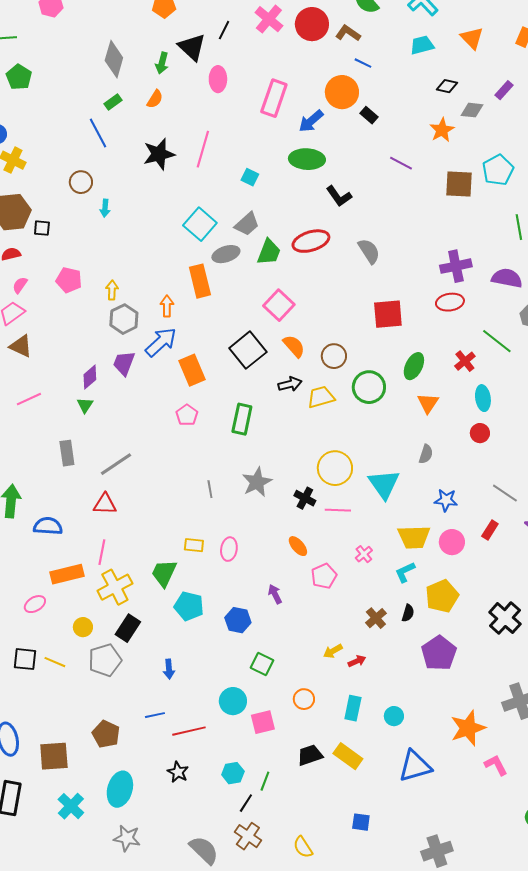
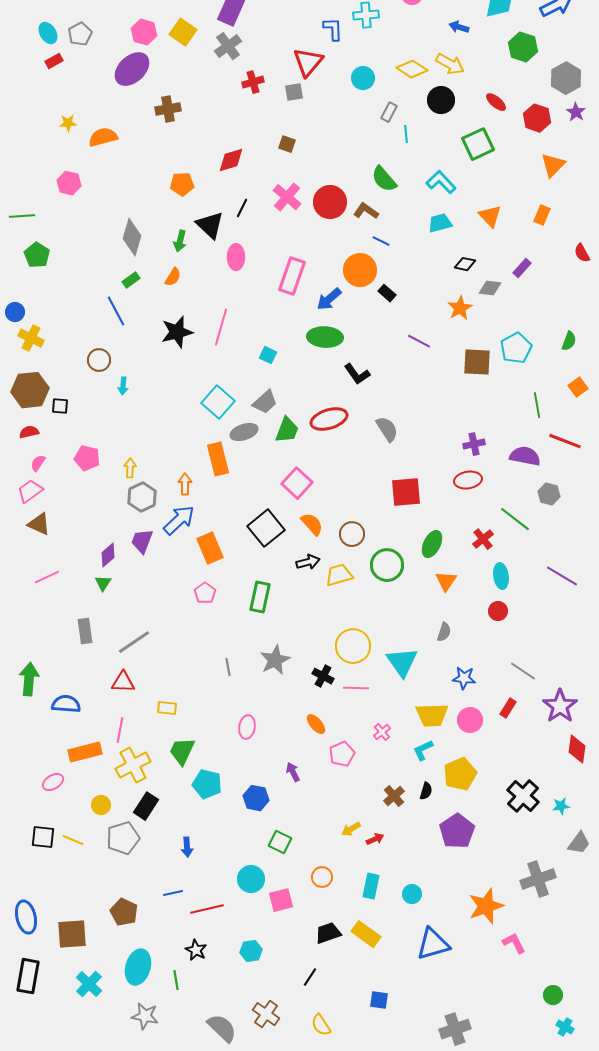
purple cross: (456, 266) -> (474, 444), size x0.7
yellow rectangle: (194, 545) -> (167, 708), moved
green line: (265, 781) -> (176, 980), moved, turned -30
black line: (246, 803) -> (310, 977), moved

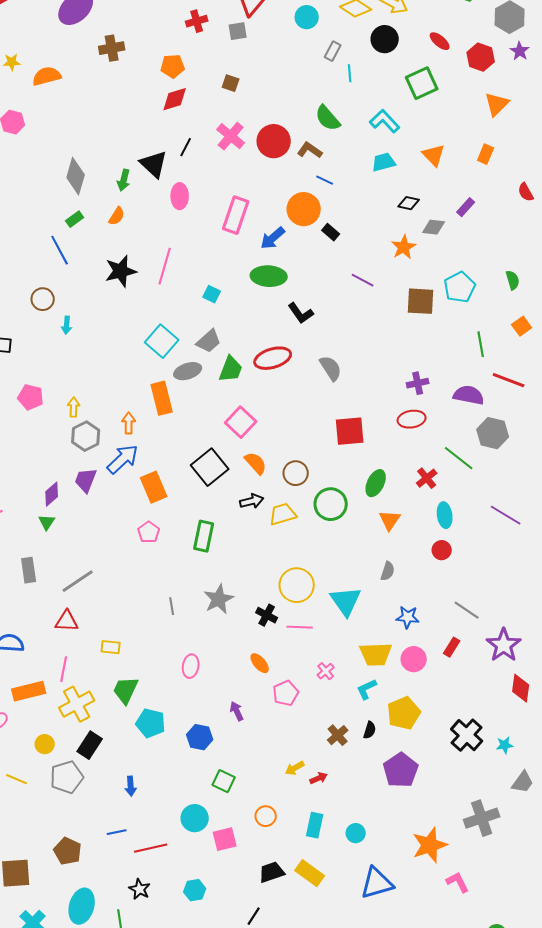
orange pentagon: (182, 184) -> (173, 66), moved
green semicircle: (569, 341) -> (513, 280), turned -36
gray hexagon: (549, 494) -> (493, 433), size x1.4

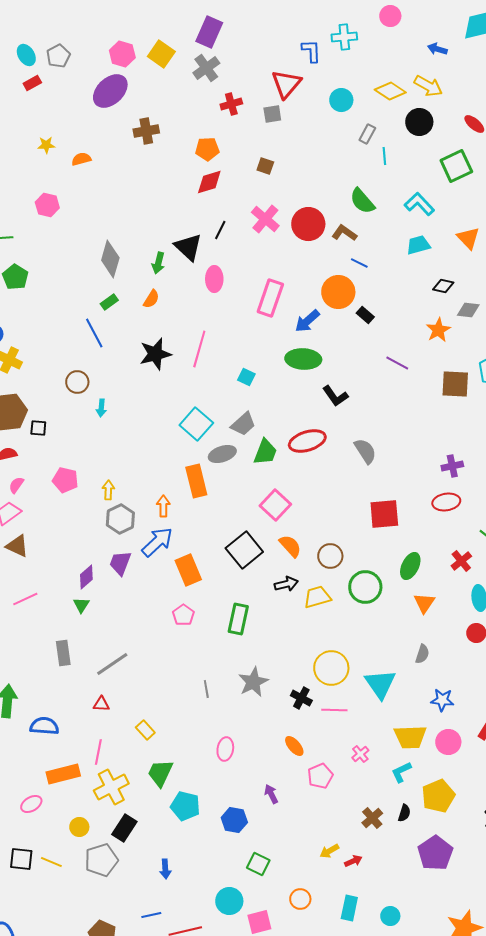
orange semicircle: (47, 76) -> (81, 159), size x0.7
red triangle: (67, 621) -> (101, 704), size x0.7
yellow rectangle: (111, 647) -> (145, 730), turned 42

